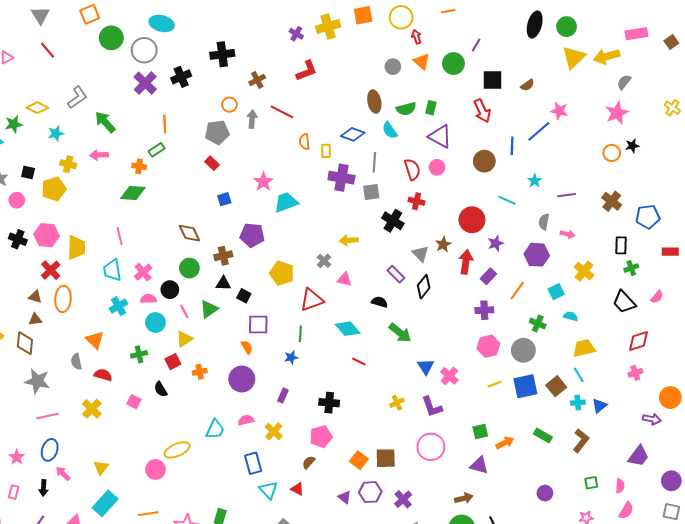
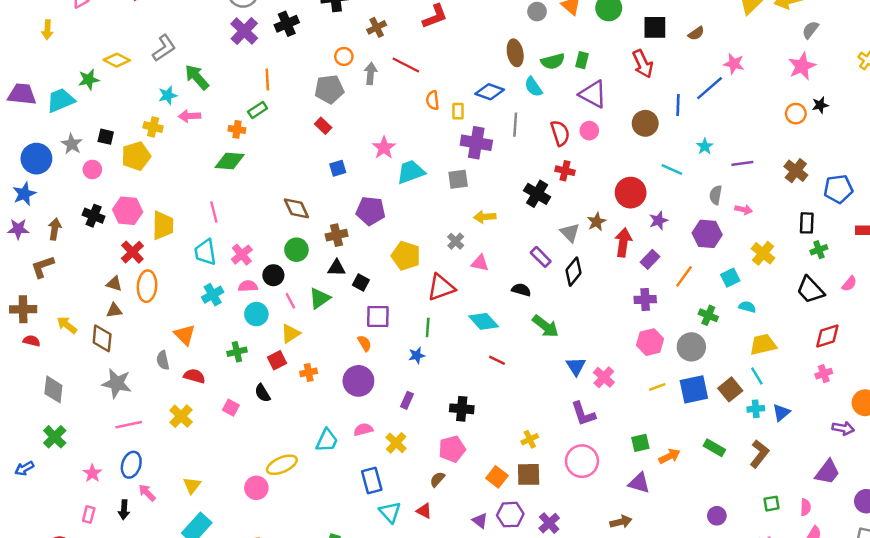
cyan star: (56, 133) -> (168, 95), moved
gray square: (371, 192) -> (458, 179), moved
yellow cross: (397, 403) -> (530, 439), moved

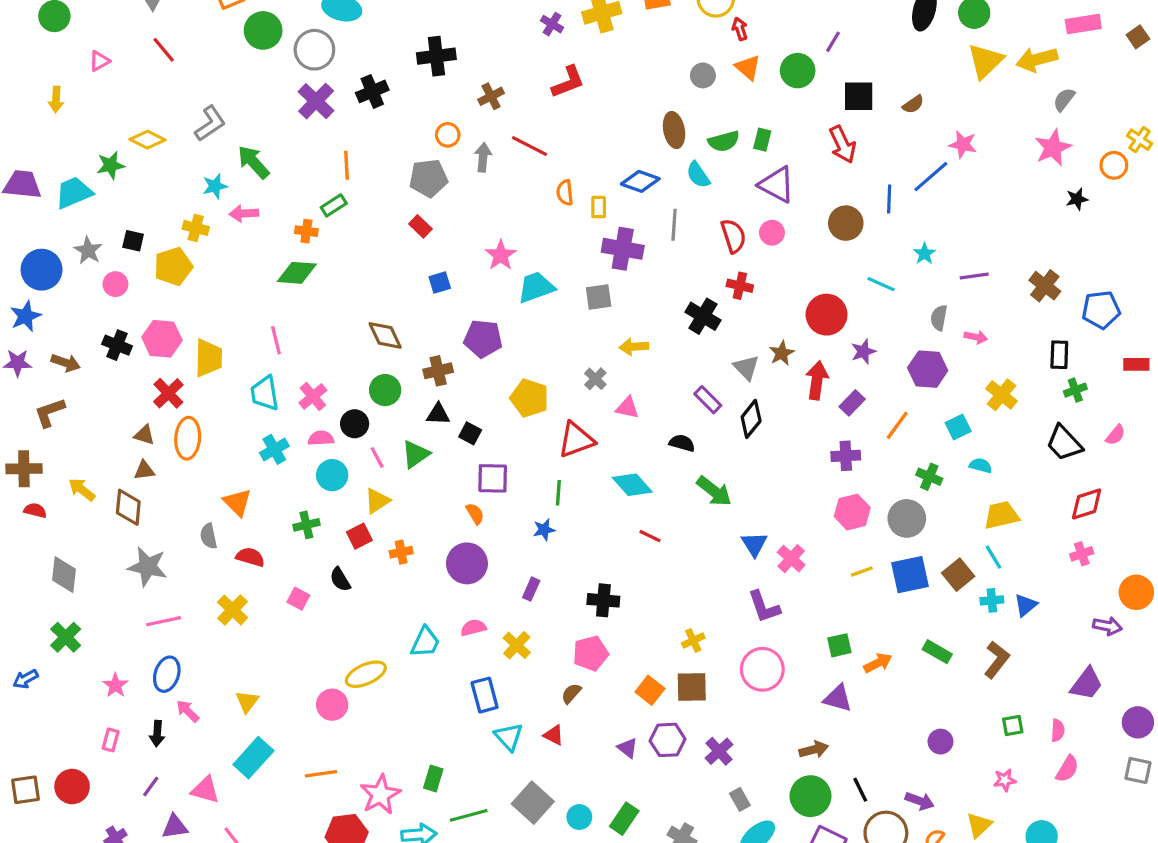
orange circle: (796, 114) -> (1114, 165), moved
brown arrow: (55, 229) -> (66, 363), turned 100

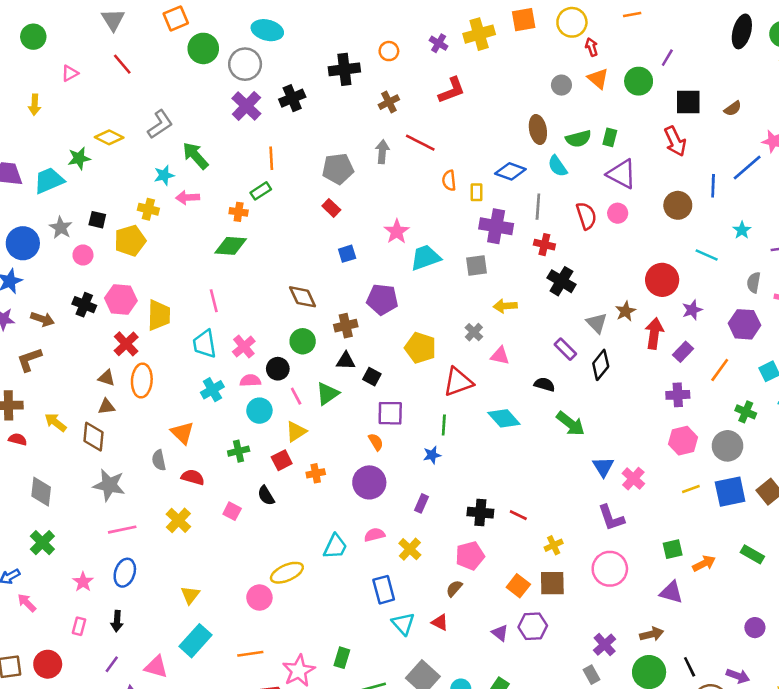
orange circle: (448, 135) -> (389, 51), moved
red cross: (740, 286) -> (544, 245), moved
red line: (650, 536) -> (518, 515), moved
pink arrow: (188, 711) -> (27, 603), moved
purple cross: (719, 751) -> (605, 645), moved

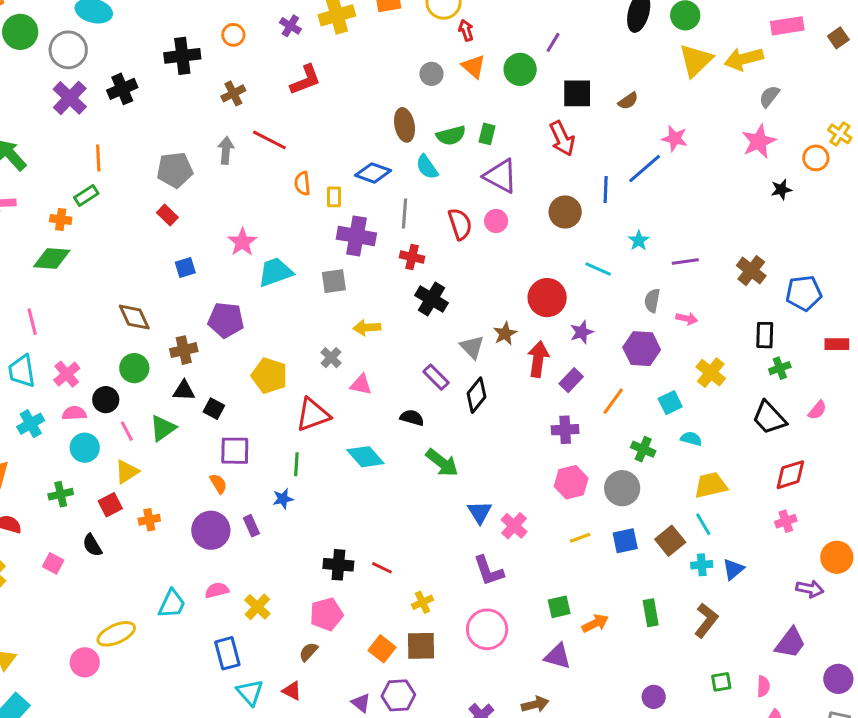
blue square: (730, 492) -> (625, 541), size x0.7
purple rectangle: (422, 503) -> (251, 526), moved, turned -48
green rectangle: (752, 554) -> (651, 613), turned 50

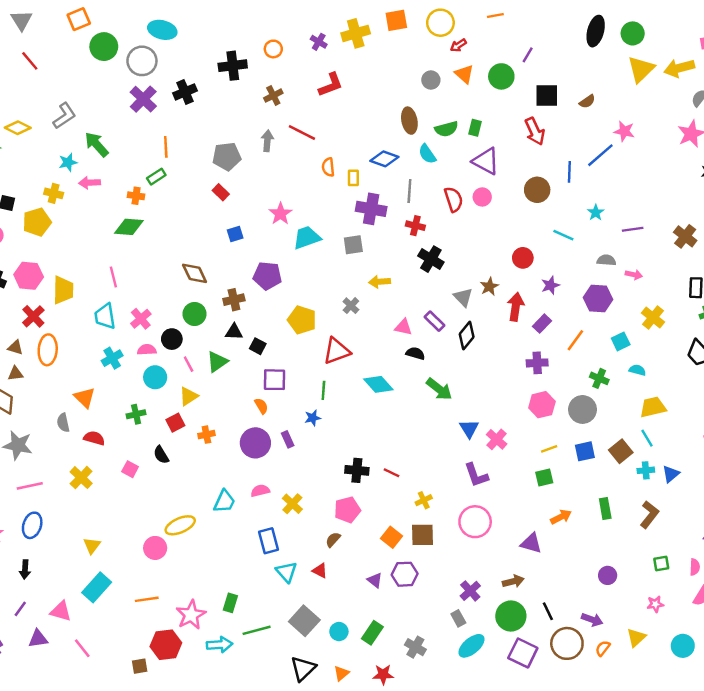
red arrow: (466, 30) -> (458, 45), turned -105
red circle: (547, 298) -> (523, 258), size x0.7
gray semicircle: (652, 301) -> (606, 260), turned 84
pink triangle: (361, 385) -> (403, 327), moved
green square: (559, 607) -> (544, 478), moved

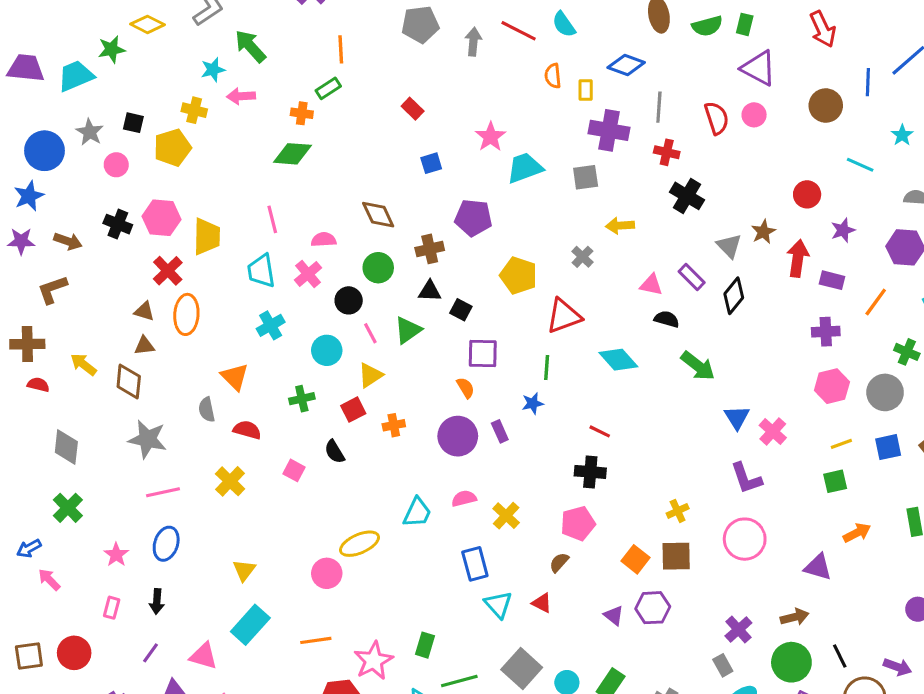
cyan semicircle: (427, 154) -> (564, 24), moved
gray pentagon: (227, 156) -> (420, 24), moved
purple rectangle: (542, 324) -> (832, 280), turned 60
pink semicircle: (147, 350) -> (324, 240), moved
red line: (391, 473) -> (600, 431), moved

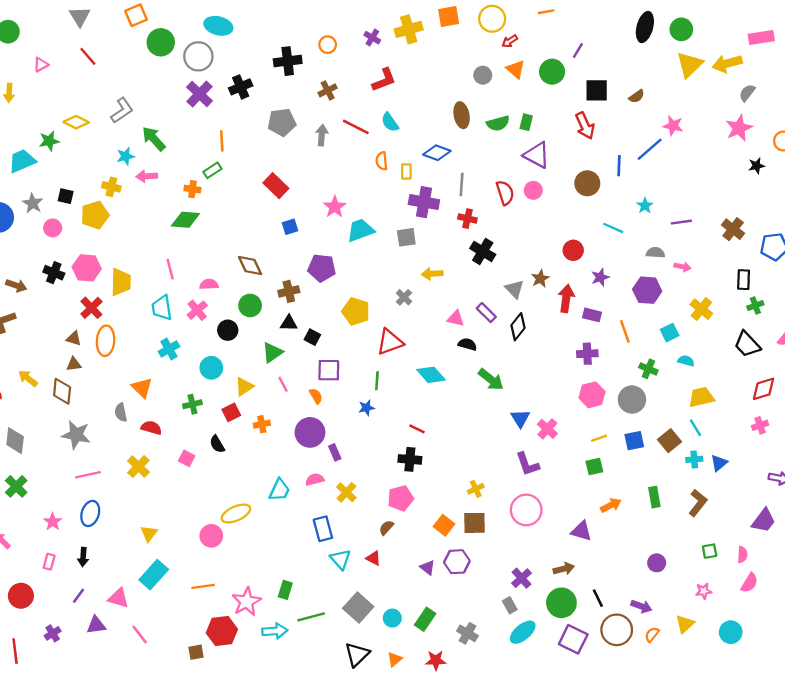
red rectangle: (413, 109) -> (276, 186), size x1.5
orange line: (876, 302) -> (625, 331), turned -55
pink line: (370, 333) -> (283, 384), moved
purple rectangle: (500, 431) -> (335, 452), moved

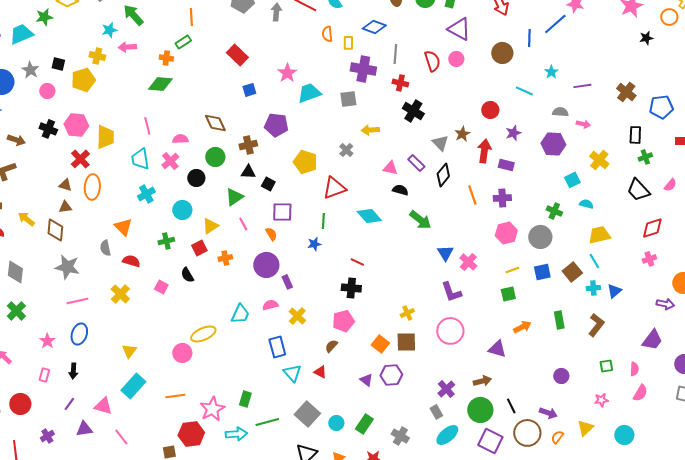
orange line: (625, 331) -> (472, 195), moved

